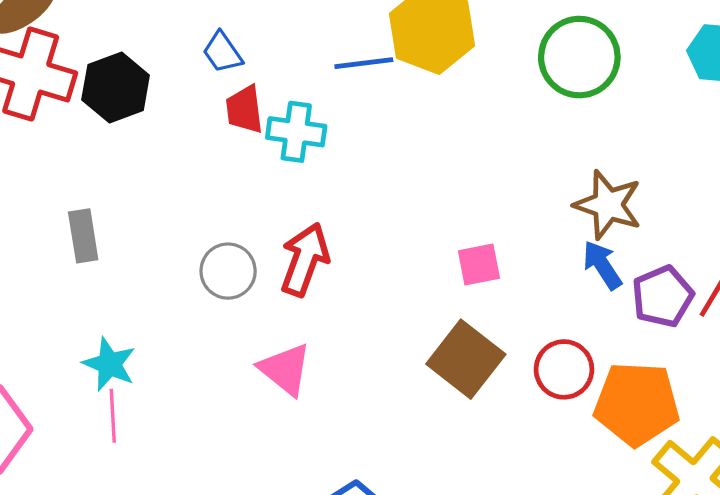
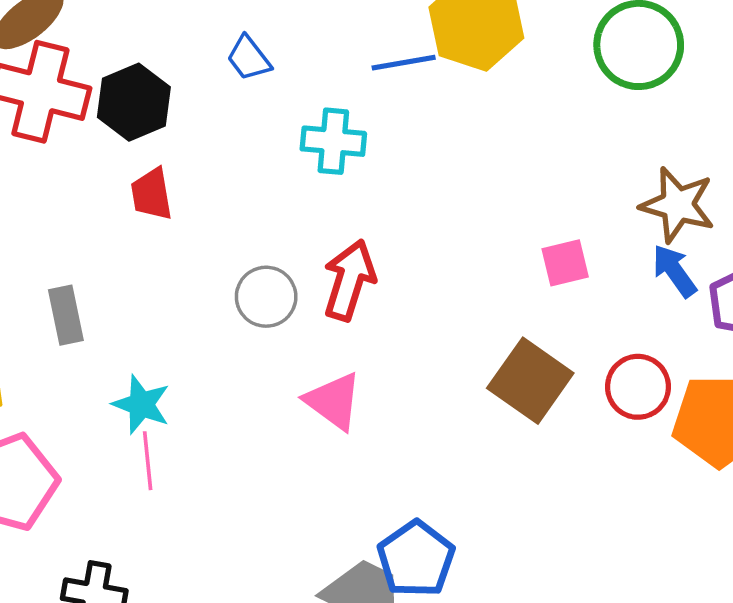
red trapezoid: (244, 110) -> (152, 194), moved
gray rectangle: (83, 236) -> (66, 315), moved
pink square: (479, 265) -> (565, 263), moved

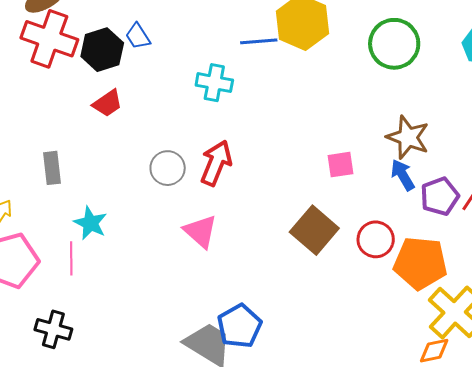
blue trapezoid: (249, 58) -> (138, 36), moved
red trapezoid: (152, 194) -> (107, 103), turned -120
pink line: (148, 461) -> (71, 258), moved

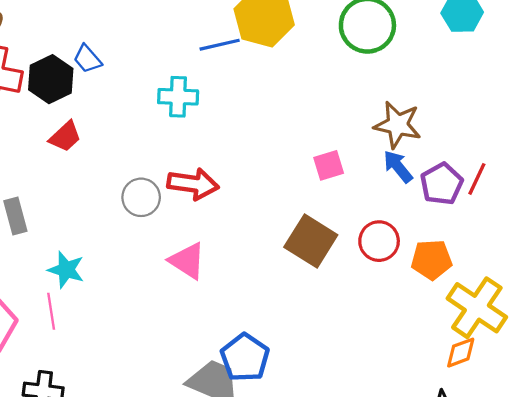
red arrow: (216, 163) -> (193, 184), turned 84
orange pentagon: (420, 263) -> (432, 260), size x0.7

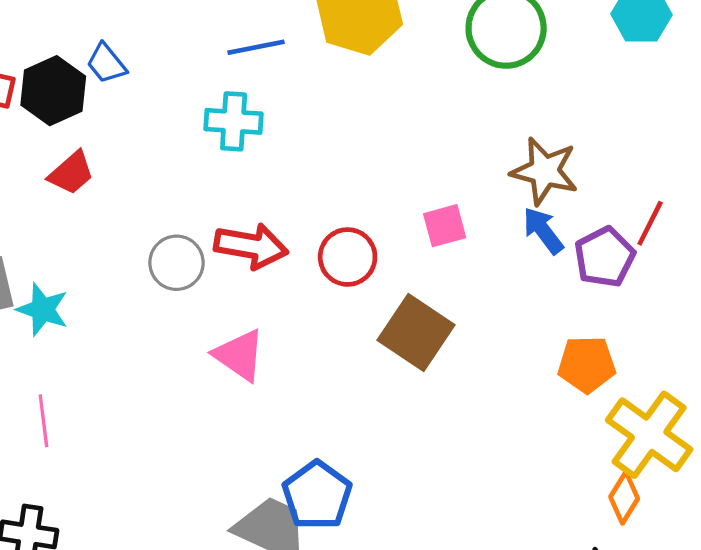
blue line: (220, 45) -> (256, 47), moved
red line: (477, 179) -> (650, 223), moved
red circle: (379, 241) -> (348, 257), moved
cyan star: (66, 270) -> (43, 309), moved
orange diamond: (461, 353) -> (624, 498), turned -40

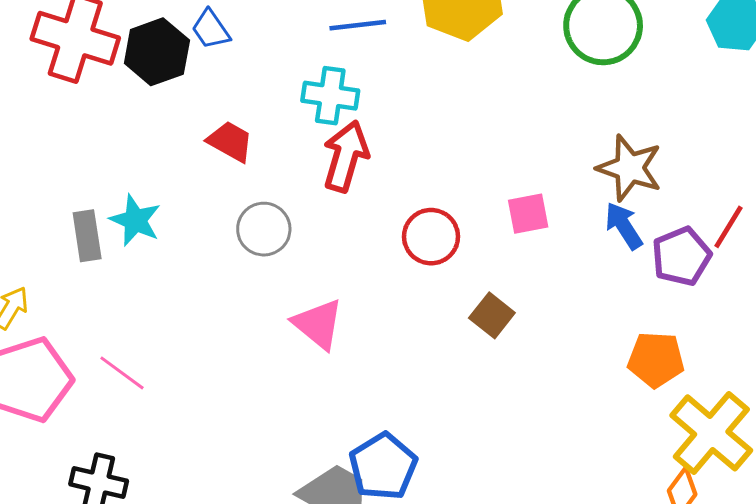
red trapezoid: (71, 173) -> (230, 141), moved, turned -114
red arrow: (251, 246) -> (346, 156), moved, turned -88
cyan star: (43, 309) -> (135, 220), moved
brown square: (416, 332) -> (492, 315), size x0.6
pink line: (43, 421) -> (122, 373), turned -51

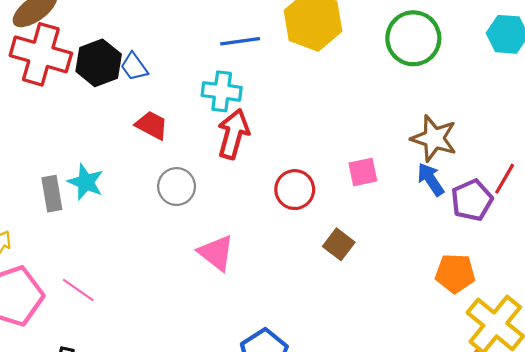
blue trapezoid: (211, 29) -> (134, 67), moved

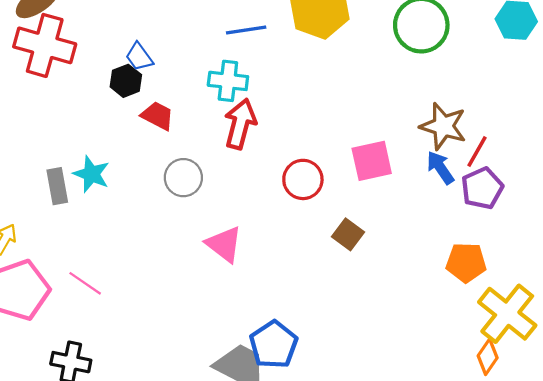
black hexagon: (99, 63) -> (126, 81), moved, size x0.7
pink square: (363, 172) -> (372, 161), size x1.4
red line: (505, 179) -> (477, 151), moved

